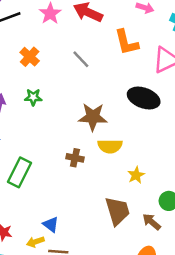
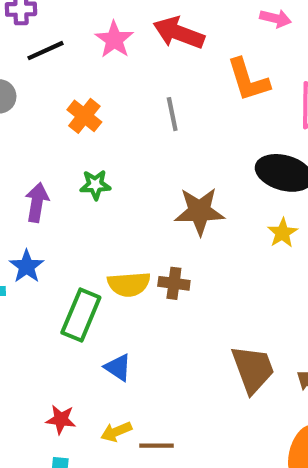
gray line: (81, 59) -> (172, 114), turned 36
yellow semicircle: (110, 146) -> (129, 284), moved
yellow star: (136, 175) -> (282, 233), moved
blue triangle: (51, 224) -> (118, 367), moved

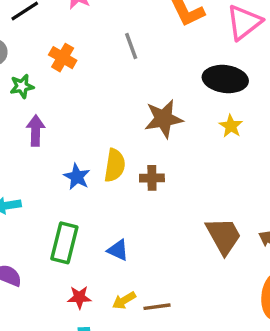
green star: (95, 185) -> (22, 86), moved
blue star: (27, 266) -> (77, 177), moved
yellow semicircle: (129, 284) -> (115, 165), moved, turned -68
green rectangle: (81, 315) -> (64, 243), moved

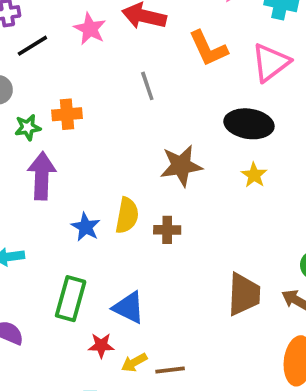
orange cross: (63, 58) -> (67, 114), moved, turned -36
purple arrow: (36, 131) -> (42, 176), size x1.4
brown trapezoid: (224, 236) -> (244, 294), turned 30
blue triangle: (118, 250) -> (129, 308), size x1.4
red star: (79, 297) -> (101, 345), moved

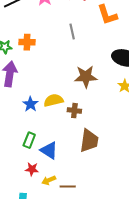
yellow semicircle: (127, 215) -> (53, 100), turned -120
brown trapezoid: (244, 294) -> (89, 141), moved
green rectangle: (71, 299) -> (29, 140), moved, size x0.7

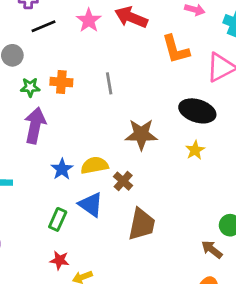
gray line: (72, 31) -> (109, 83), moved
brown cross: (74, 111) -> (123, 181), turned 32
blue triangle: (49, 150) -> (91, 205), moved

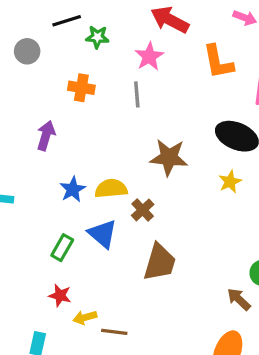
pink star: (89, 20) -> (149, 56), moved
green star: (30, 87) -> (97, 37), moved
purple arrow: (35, 125) -> (46, 136), size x0.7

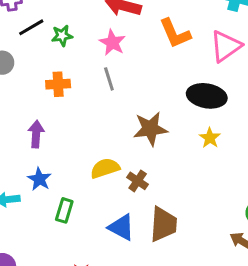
blue star: (73, 189) -> (39, 179), moved
blue triangle: (103, 234) -> (121, 227), moved
green rectangle: (62, 248) -> (64, 210), moved

